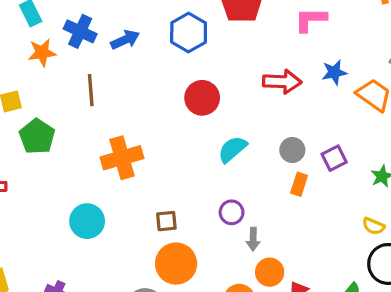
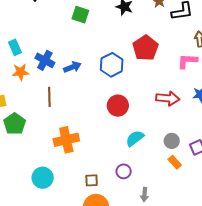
orange rectangle: (299, 184) -> (175, 162), turned -64
purple circle: (232, 212) -> (124, 171), moved

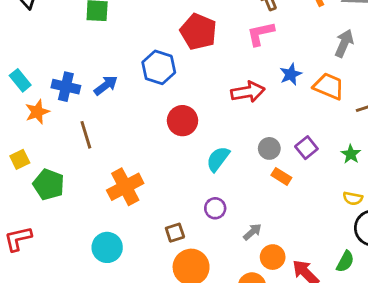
gray arrow: (144, 195) -> (252, 232), turned -120

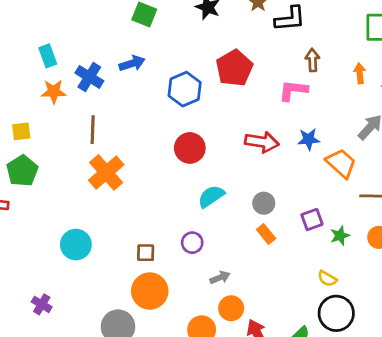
blue arrow: (106, 85) -> (132, 63), moved
purple square: (306, 148) -> (312, 220), moved
green pentagon: (49, 184) -> (22, 171), moved
orange cross: (125, 187) -> (106, 172), moved, turned -32

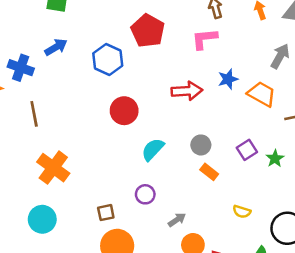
orange cross: (106, 172) -> (53, 168), moved
yellow semicircle: (327, 279) -> (242, 212), moved

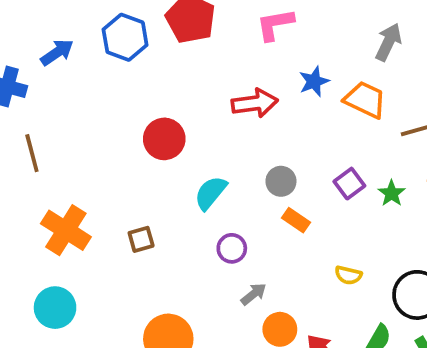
blue hexagon: (108, 59) -> (125, 37), moved
purple circle: (145, 194) -> (232, 248), moved
brown square: (106, 213) -> (141, 239), moved

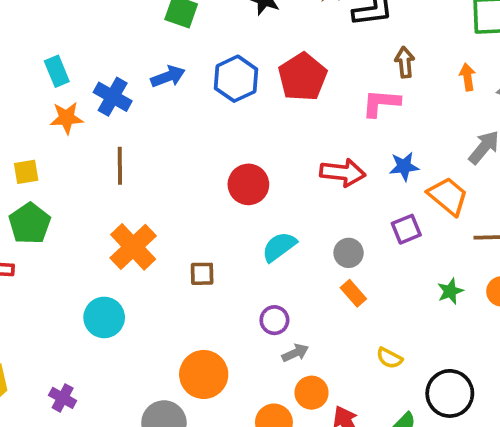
purple square: (349, 184) -> (406, 229), moved
purple circle: (232, 248) -> (274, 320), moved

